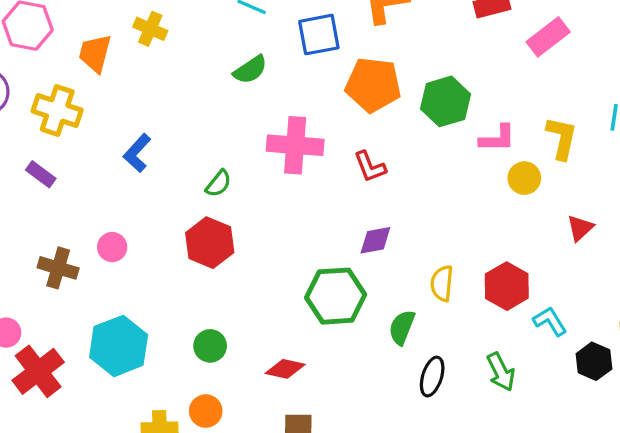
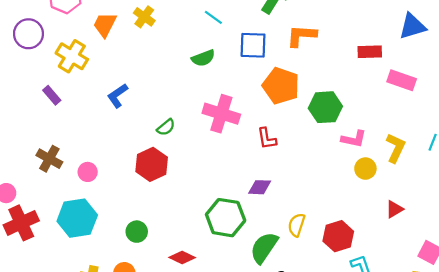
pink rectangle: (548, 37) -> (402, 80), turned 44
pink circle: (112, 247) -> (88, 172), moved
green semicircle: (402, 327) -> (264, 248), size x1.4

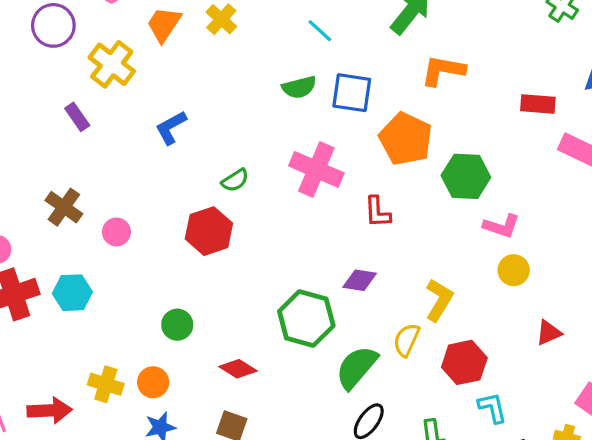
blue square: (253, 45) -> (352, 93), moved
yellow L-shape: (396, 148) -> (439, 300), moved
cyan hexagon: (77, 218) -> (72, 293), moved, size x0.7

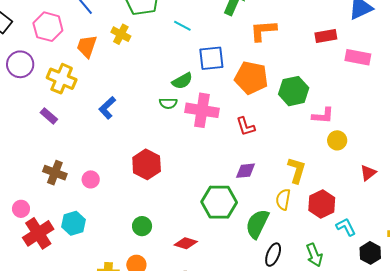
green semicircle: (299, 87) -> (182, 81), moved
green semicircle: (235, 180) -> (168, 103), moved, turned 48

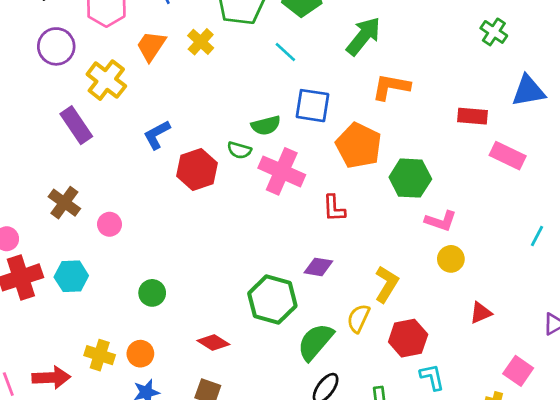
purple rectangle: (49, 116) -> (76, 125), size x1.5
red hexagon: (147, 164) -> (197, 169), moved
green circle: (142, 226) -> (152, 293), moved

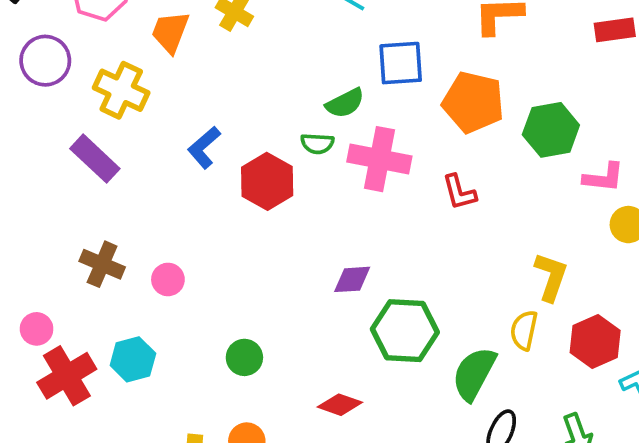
purple diamond: (318, 267) -> (352, 279), moved

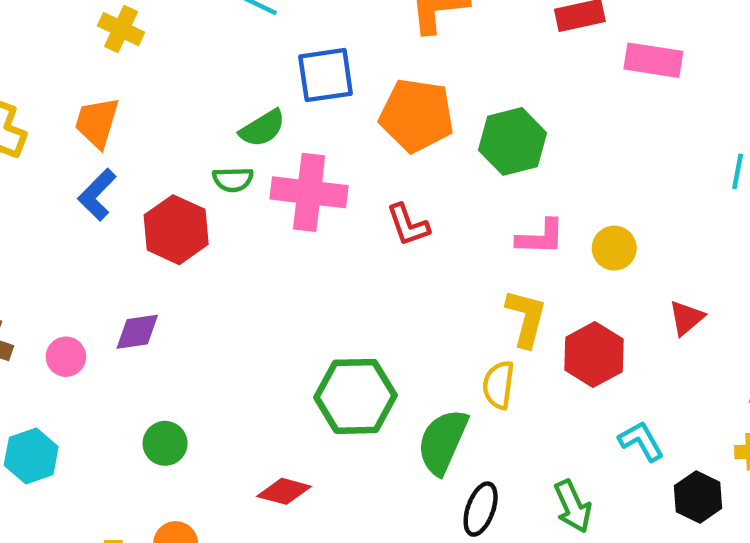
orange trapezoid: (170, 32) -> (97, 122), moved
pink L-shape: (604, 177) -> (541, 237), moved
purple diamond: (352, 279) -> (137, 332), moved
red hexagon: (595, 342) -> (594, 355), moved

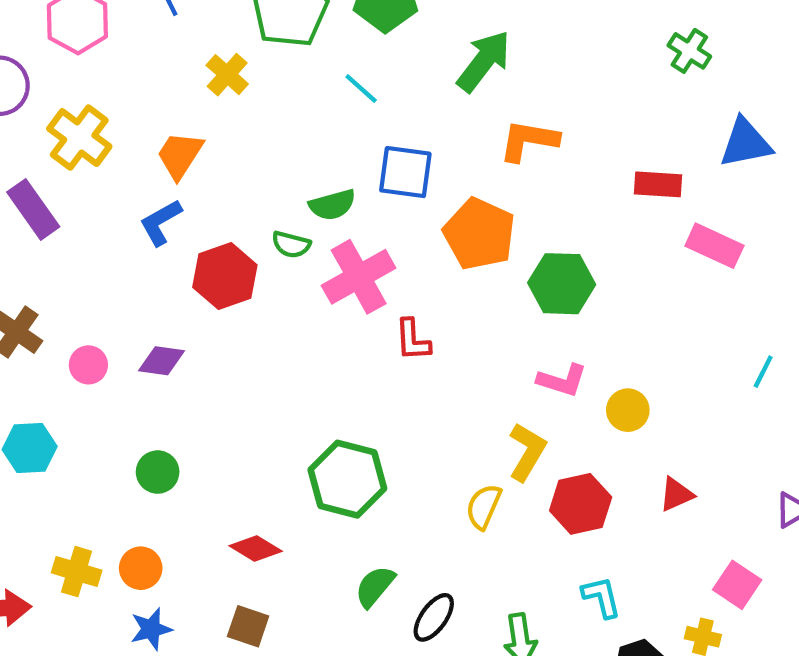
pink cross: (309, 192) -> (359, 277), turned 38
red L-shape: (408, 225) -> (413, 340), moved
green semicircle: (443, 442) -> (375, 586), moved, size x0.7

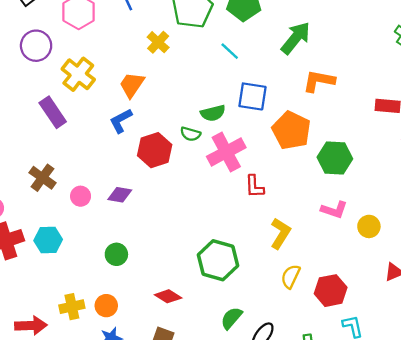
yellow L-shape: (527, 452) -> (280, 233), moved
red hexagon: (581, 504) -> (331, 291), moved
yellow cross: (77, 572) -> (72, 307), turned -30

